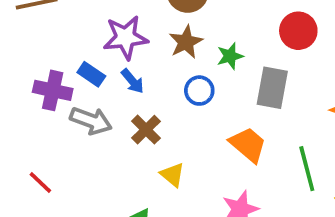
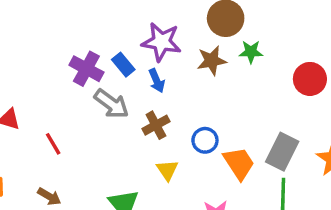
green star: (230, 56) -> (251, 52), moved
gray rectangle: (272, 88) -> (282, 152), moved
blue circle: (199, 91) -> (205, 140), moved

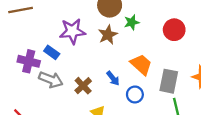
blue arrow: (157, 81) -> (113, 78), moved
blue circle: (205, 140) -> (135, 95), moved
orange trapezoid: (239, 163) -> (141, 64), moved

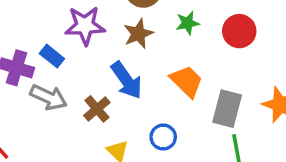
green star: (132, 22) -> (188, 23), moved
blue arrow: (113, 78) -> (127, 80), moved, size x1.6
blue circle: (135, 95) -> (163, 137), moved

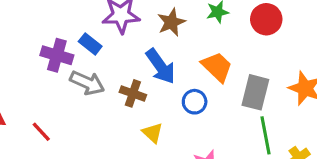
brown cross: (97, 109) -> (133, 93), turned -30
blue circle: (163, 137) -> (195, 102), moved

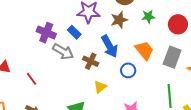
blue rectangle: (90, 44) -> (74, 32), moved
gray rectangle: (255, 92) -> (172, 57), moved
yellow triangle: (153, 133) -> (100, 87), turned 32

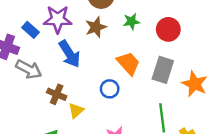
blue rectangle: (74, 32) -> (30, 30), moved
blue arrow: (110, 46) -> (70, 54), moved
brown cross: (91, 61) -> (57, 94), moved

